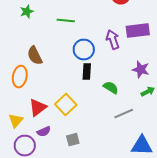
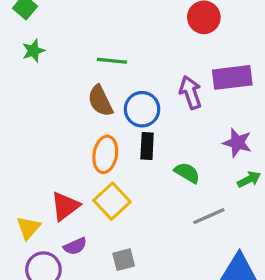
green star: (27, 12) -> (33, 51), moved
brown semicircle: (35, 56) -> (100, 101), moved
orange ellipse: (20, 76) -> (105, 154), moved

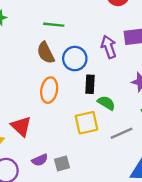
black rectangle: (147, 146) -> (90, 84), moved
yellow square: (112, 201) -> (86, 123), moved, turned 30
red triangle: (65, 206) -> (21, 126), turned -40
purple semicircle: (75, 246) -> (40, 160), moved

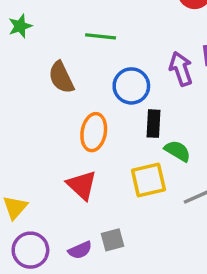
brown semicircle: (46, 53) -> (61, 77), moved
red triangle: (21, 126) -> (82, 185), moved
purple semicircle: (40, 160) -> (80, 250), moved

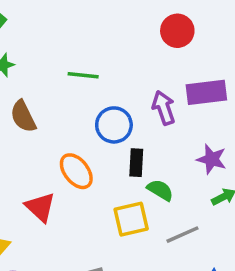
brown semicircle: (61, 77) -> (23, 116), moved
orange ellipse: (94, 132) -> (76, 171), turned -48
red triangle: (82, 185) -> (40, 207), moved

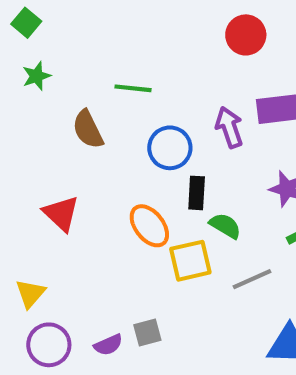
brown semicircle: (23, 116) -> (88, 129), moved
orange ellipse: (76, 171) -> (149, 226), moved
red triangle: (40, 207) -> (61, 213), moved

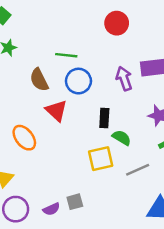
red circle: (246, 35) -> (117, 23), moved
blue circle: (170, 148) -> (78, 81), moved
red triangle: (61, 213) -> (56, 111), moved
orange ellipse: (149, 226) -> (24, 138), moved

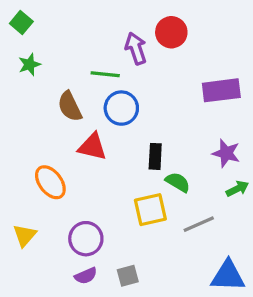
purple arrow: (124, 79) -> (136, 48), moved
red triangle: (56, 111) -> (92, 147), turned -30
gray square: (75, 202) -> (128, 276), moved
purple circle: (16, 209) -> (86, 239), moved

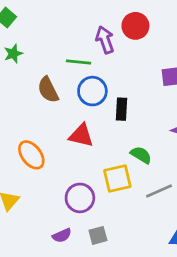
red triangle: (92, 147) -> (81, 135), moved
black rectangle: (155, 156) -> (122, 109), moved
purple circle: (86, 239) -> (80, 198), moved

